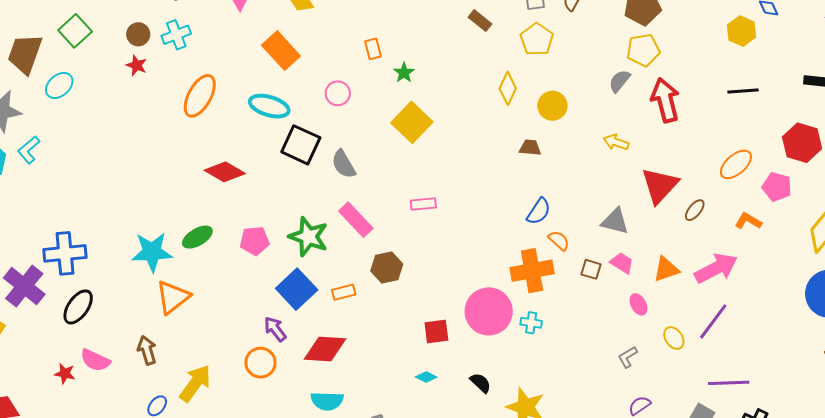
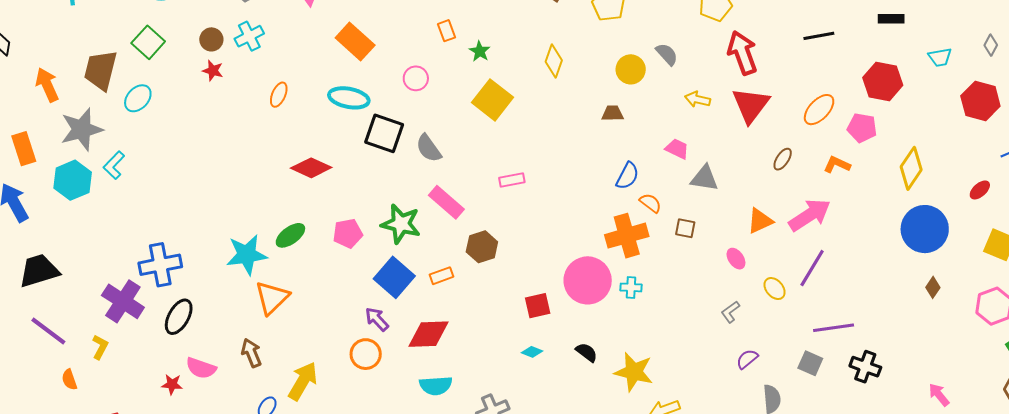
gray semicircle: (619, 81) -> (667, 54), moved, turned 105
yellow diamond: (508, 88) -> (554, 61), moved
orange ellipse: (200, 96) -> (279, 95), size x0.6
red triangle: (660, 185) -> (751, 105), moved
pink trapezoid: (622, 263) -> (677, 149), moved

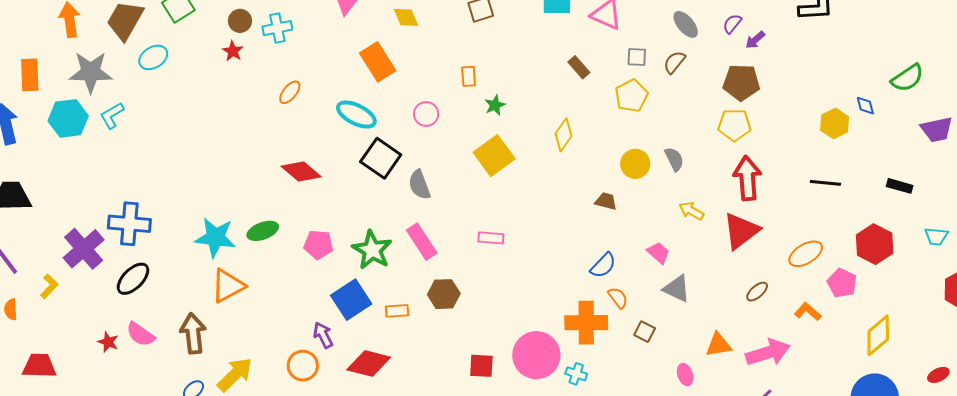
brown arrow: (251, 353) -> (193, 333), size x1.4

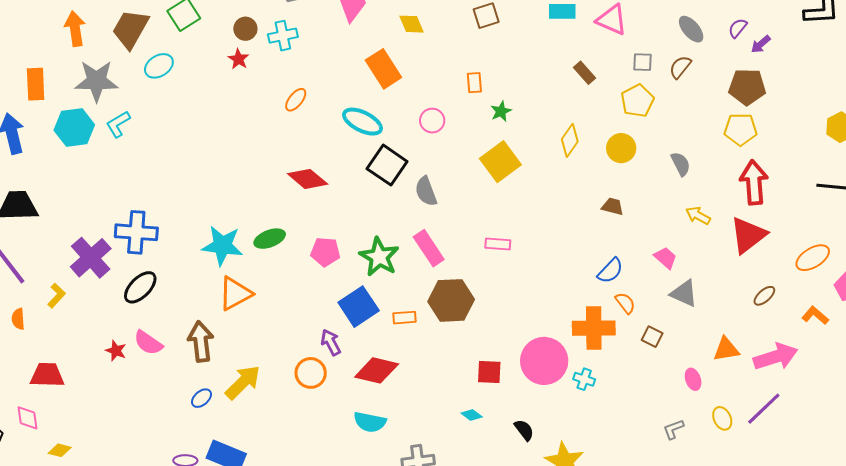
yellow circle: (635, 164) -> (621, 148), moved
brown hexagon: (444, 294) -> (451, 300), size x1.4

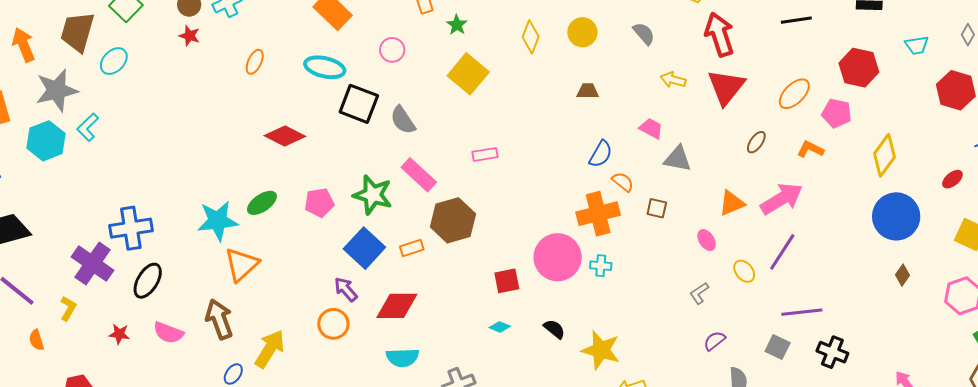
red star: (116, 351) -> (119, 334), moved

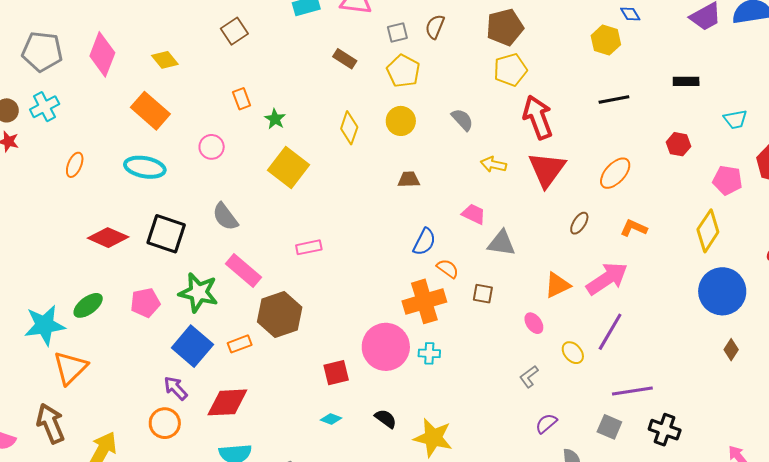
red hexagon: (859, 68) -> (678, 144), size x0.6
black square: (359, 104) -> (166, 234), moved
pink pentagon: (837, 113) -> (728, 180), moved

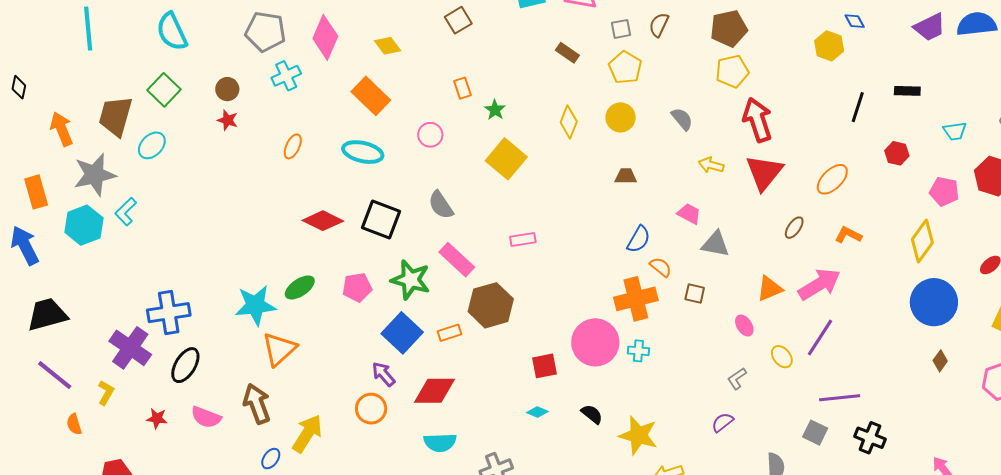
black line: (614, 99) -> (858, 107), moved, turned -64
cyan cross: (45, 107) -> (286, 76), moved
purple semicircle: (546, 423) -> (722, 422), moved

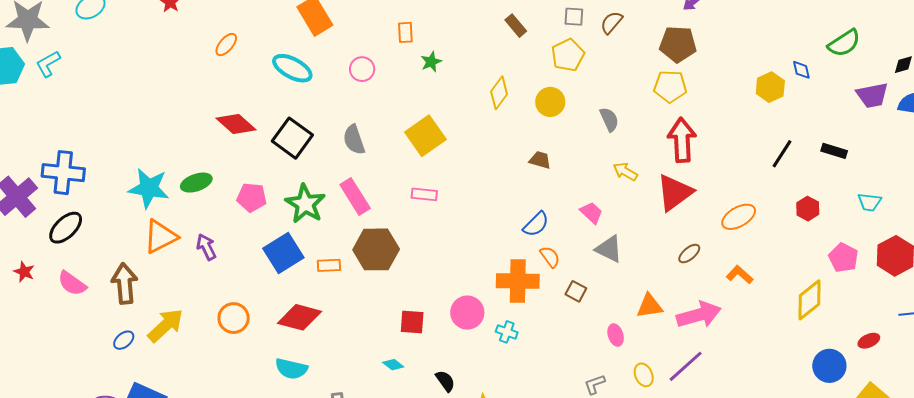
yellow square: (506, 159) -> (425, 136), moved
blue circle: (934, 302) -> (829, 366), moved, size x0.7
pink circle: (595, 342) -> (467, 313), size x0.7
purple arrow: (383, 374) -> (206, 247), moved

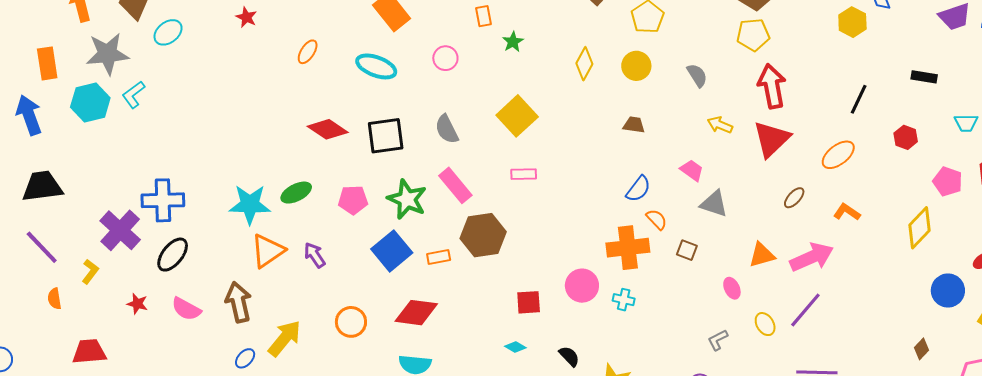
black square: (292, 138) -> (386, 136), turned -36
black line: (782, 154) -> (859, 99), moved

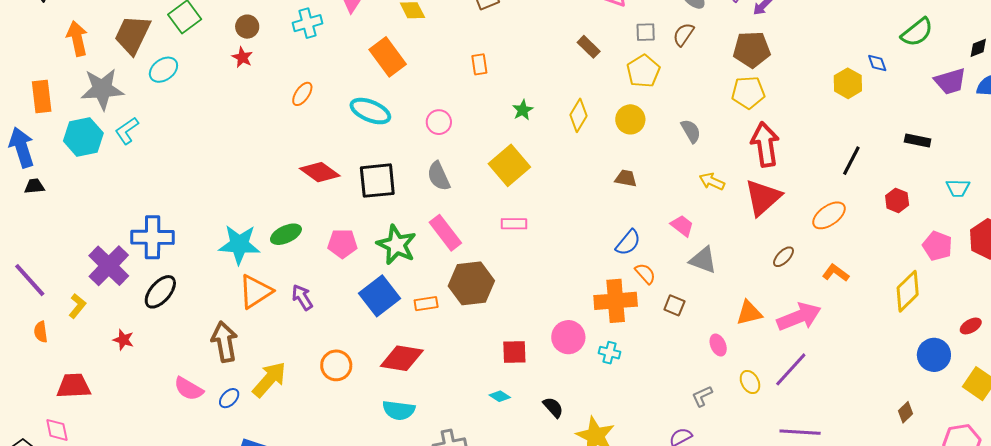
green star: (513, 42) -> (523, 110), moved
pink circle: (445, 58) -> (439, 122), moved
black trapezoid: (42, 186) -> (34, 186), moved, size x0.5
pink semicircle: (186, 309) -> (189, 389), moved

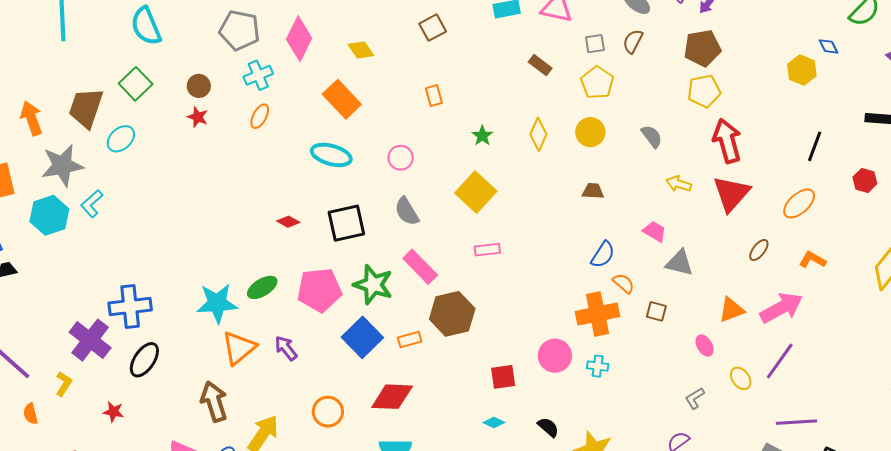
orange ellipse: (302, 94) -> (260, 116), moved
red diamond: (320, 172) -> (288, 222), size x0.6
pink pentagon: (342, 244) -> (319, 290), size x1.5

